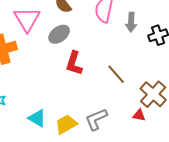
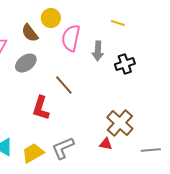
red L-shape: (74, 63) -> (41, 108), moved
brown line: (116, 74) -> (64, 85), moved

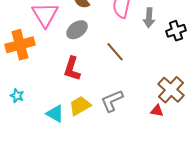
red L-shape: (41, 108) -> (72, 69), moved
gray L-shape: (63, 148) -> (112, 101), moved
yellow trapezoid: (33, 153) -> (80, 106), moved

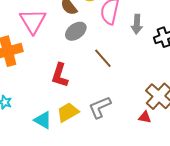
gray ellipse: (77, 30) -> (76, 31), moved

